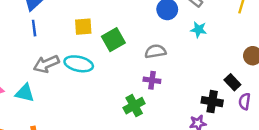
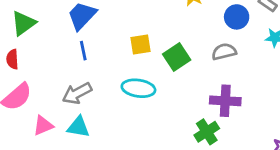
gray semicircle: (155, 51) -> (224, 52), moved
gray arrow: (46, 64) -> (77, 93), moved
purple cross: (152, 80) -> (225, 101), size x1.5

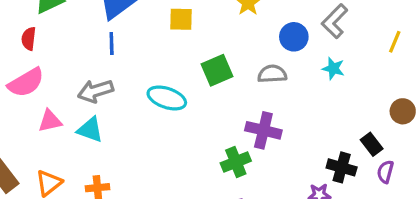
yellow square: (140, 45) -> (181, 19), moved

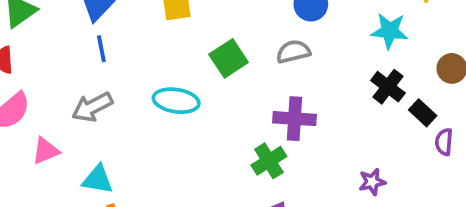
cyan star: (333, 68) -> (390, 31), moved, size x1.4
cyan triangle: (90, 130) -> (98, 179), moved
black cross: (342, 167) -> (388, 87), moved, turned 32

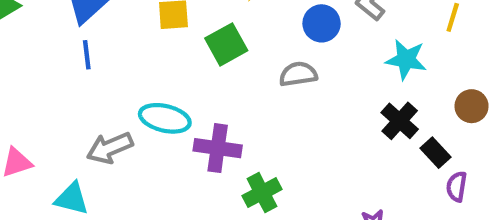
green square: (229, 58) -> (226, 44), moved
gray arrow: (92, 107) -> (110, 148), moved
purple cross: (294, 119) -> (218, 148), moved

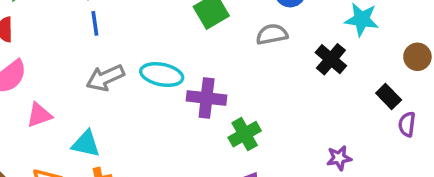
black cross: (400, 121) -> (331, 59), moved
gray arrow: (110, 148) -> (105, 78), moved

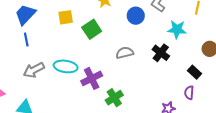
gray semicircle: (272, 34) -> (125, 53), moved
purple cross: (207, 98) -> (92, 78), turned -30
purple semicircle: (407, 124) -> (189, 93), moved

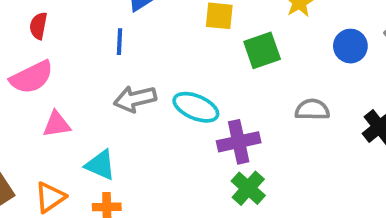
blue line: (26, 40) -> (119, 42), moved
green cross: (114, 98) -> (248, 188), moved, turned -30

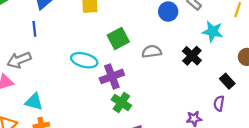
green square: (262, 50) -> (118, 39), moved
gray arrow: (135, 99) -> (19, 60), moved

